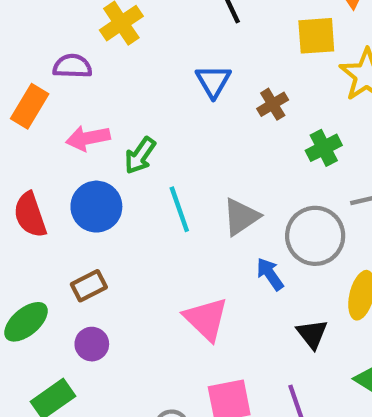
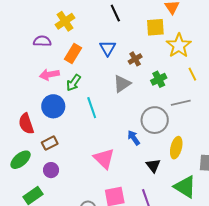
orange rectangle: (30, 106) -> (73, 54), moved
red semicircle: (30, 215) -> (26, 124), moved
gray triangle: (241, 217) -> (122, 84), moved

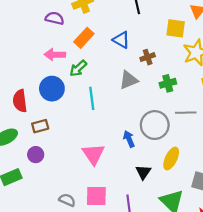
blue triangle: (108, 48) -> (121, 40), turned -42

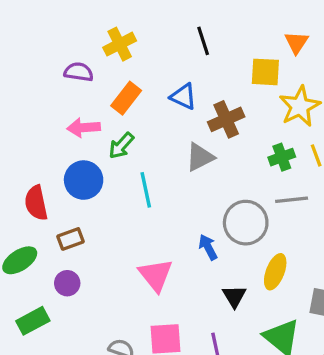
brown cross: (148, 57) -> (226, 119), size x1.5
green cross: (168, 83) -> (282, 157), moved

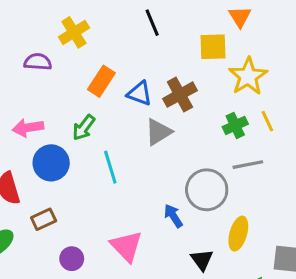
blue triangle: (183, 97) -> (140, 93), moved
orange rectangle: (126, 98) -> (101, 81), moved
pink arrow: (84, 128) -> (28, 128), moved
purple circle: (67, 283) -> (72, 259), moved

